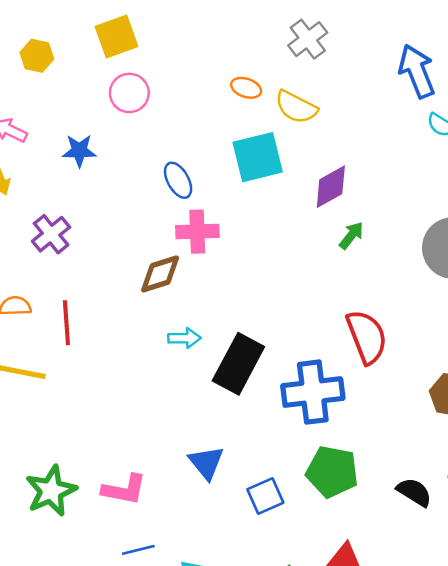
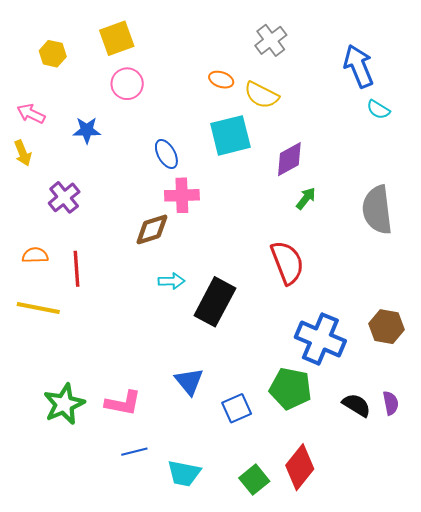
red semicircle: (367, 337) -> (287, 263), moved
blue cross: (313, 392) -> (320, 339), moved, turned 30

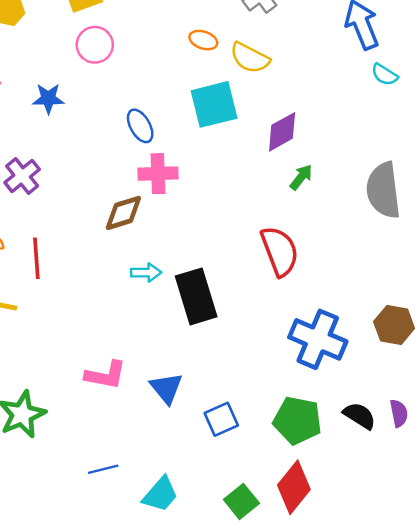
black rectangle: (215, 302) -> (196, 296), turned -45
green pentagon: (290, 389) -> (298, 420), moved
pink L-shape: (123, 403) -> (106, 375), moved
cyan trapezoid: (184, 473) -> (160, 494), turned -60

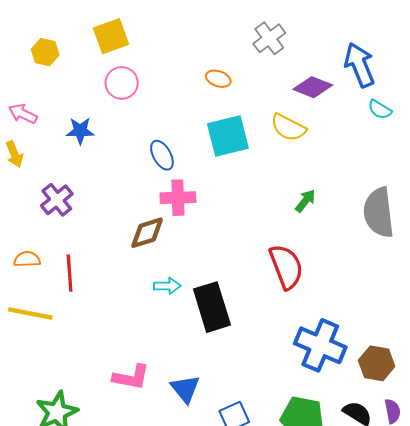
yellow semicircle: (250, 58) -> (288, 128), moved
purple diamond: (282, 132) -> (313, 87), moved, turned 51
brown hexagon: (394, 325) -> (377, 363), moved

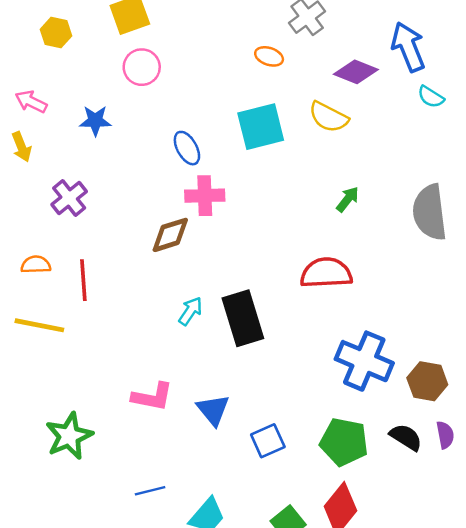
orange ellipse: (218, 79) -> (269, 56), moved
red semicircle: (286, 267) -> (326, 273), turned -72
cyan arrow: (167, 286) -> (190, 311), moved, turned -55

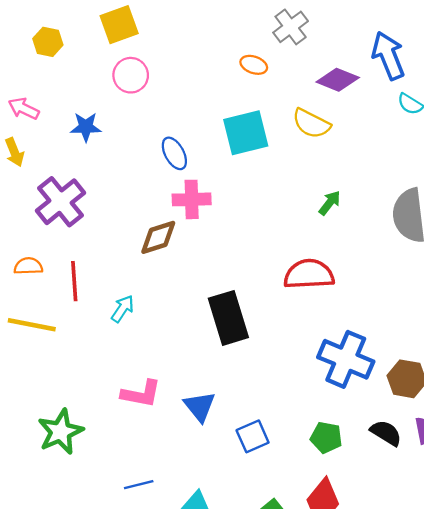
purple cross: (69, 198) -> (61, 202), size x1.4
cyan arrow: (190, 311) -> (123, 309), moved
green pentagon: (344, 442) -> (326, 438), size x0.7

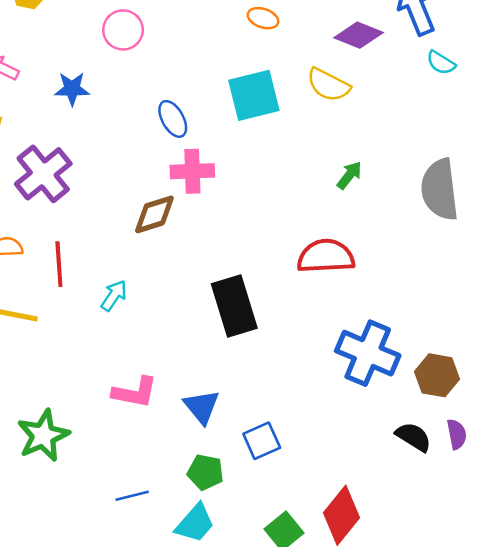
green pentagon: (326, 438) -> (205, 472), moved

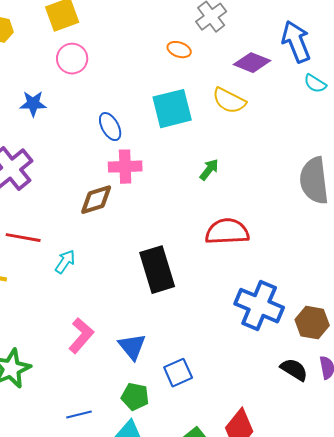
green arrow: (349, 175) -> (209, 170), moved
red line: (59, 264) -> (23, 238), turned -76
pink L-shape: (135, 392) -> (81, 336), turned -60

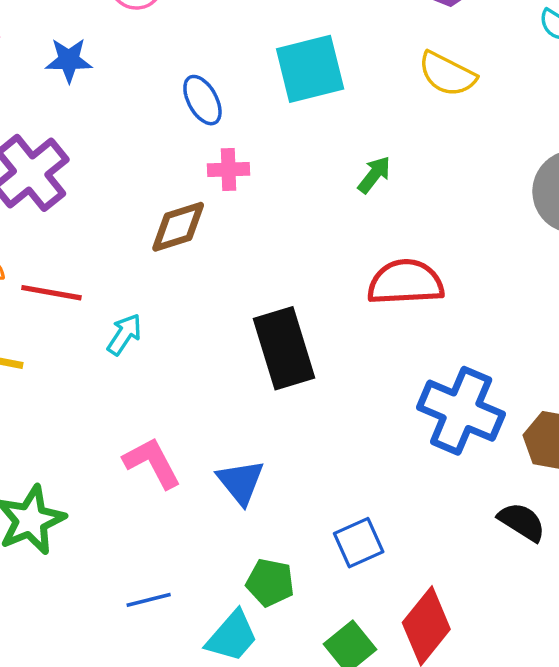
yellow semicircle: (229, 101) -> (447, 74), moved
pink cross: (125, 167) -> (228, 169), size x0.7
pink L-shape: (81, 336) -> (152, 463), turned -69
blue square: (178, 373) -> (359, 543), moved
green pentagon: (135, 397) -> (270, 583), moved

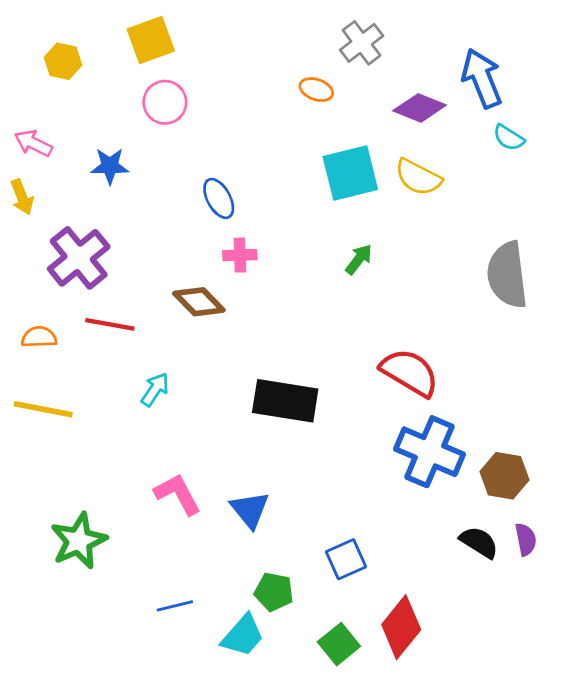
cyan square: (310, 69) -> (350, 173), moved
brown diamond: (178, 227) -> (199, 302), turned 63
red semicircle: (405, 282) -> (410, 372), moved, turned 34
red line: (51, 293) -> (110, 324), moved
black rectangle: (284, 348) -> (285, 401), turned -64

